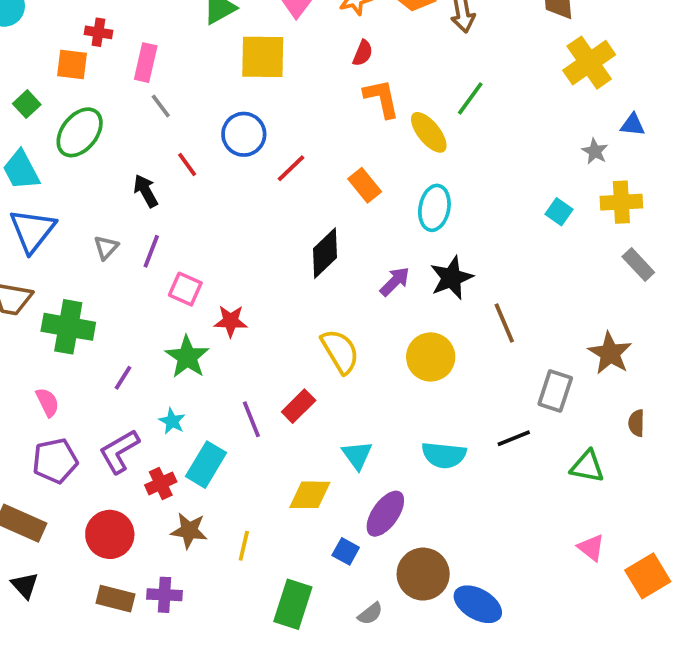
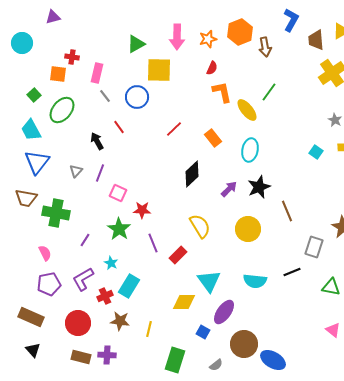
blue circle: (244, 134) -> (137, 97), moved
purple line: (251, 419) -> (153, 243), moved
cyan triangle: (357, 455) -> (209, 281), size x1.4

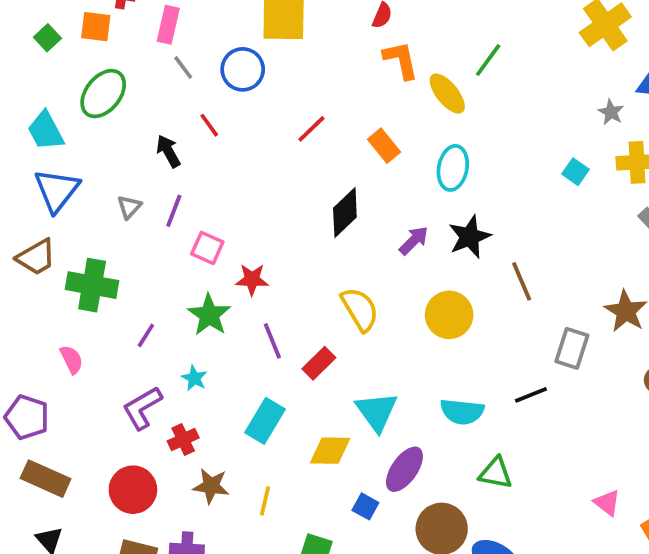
green square: (34, 95) -> (47, 38), moved
brown trapezoid: (26, 198) -> (36, 257), turned -40
purple pentagon: (49, 284) -> (27, 417), moved, turned 30
cyan rectangle: (129, 286) -> (265, 421), moved
green triangle: (331, 287) -> (496, 473), moved

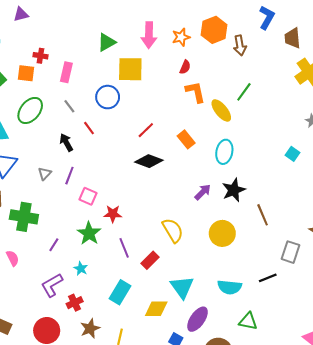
gray line: (183, 68) -> (69, 106), moved
black diamond: (345, 213) -> (149, 161), moved, turned 64
brown star: (211, 486) -> (90, 328), turned -30

